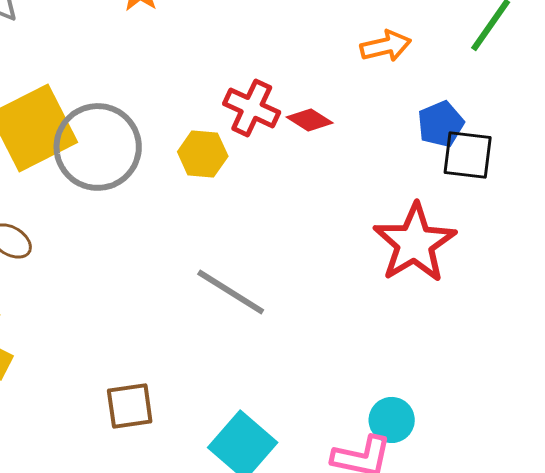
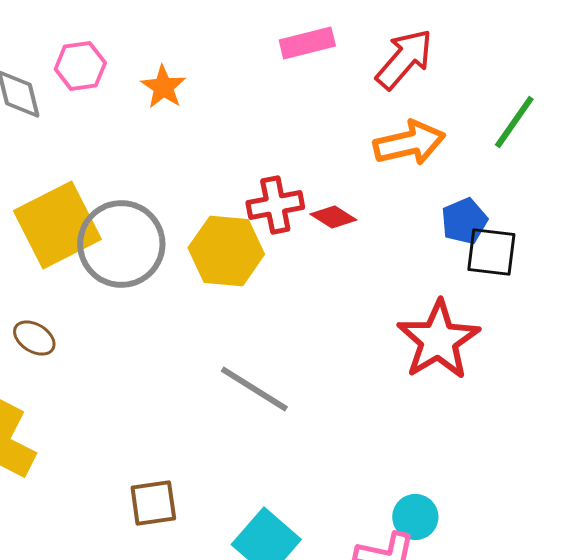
orange arrow: (386, 46) -> (409, 143), size x1.4
red cross: (252, 108) -> (275, 205), turned -36
yellow hexagon: (203, 154) -> (226, 251), size x1.5

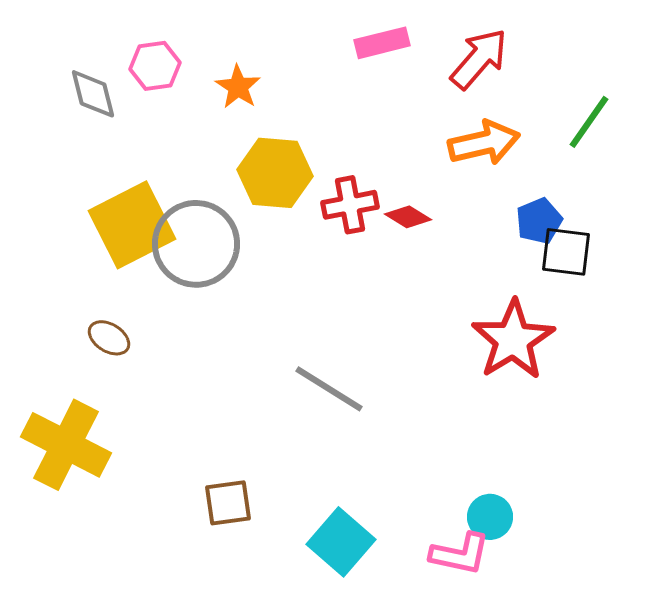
yellow hexagon: (226, 251) -> (275, 173), moved

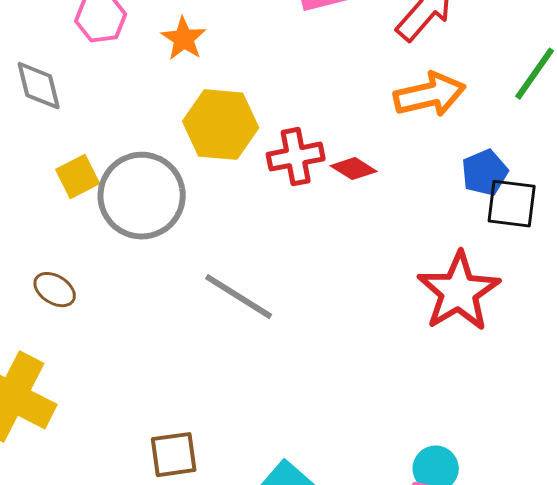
gray diamond: (93, 94) -> (39, 86), moved
yellow square: (132, 225) -> (78, 177), size x0.5
gray line: (329, 389) -> (239, 297), moved

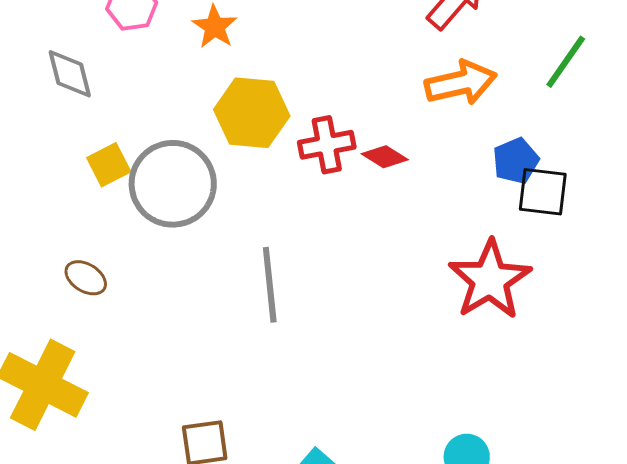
gray line: (239, 297) -> (270, 285), turned 52

